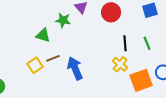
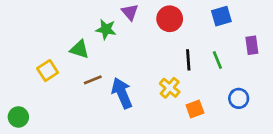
yellow cross: (120, 64) -> (170, 88), moved
yellow square: (35, 65) -> (48, 71), moved
orange square: (141, 80) -> (195, 109), moved, size x0.6

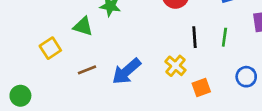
green line: (217, 60) -> (224, 37), turned 30
brown line: (93, 80) -> (87, 70), moved
blue arrow: (122, 93) -> (127, 71), turned -108

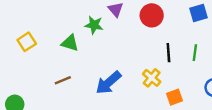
yellow square: (50, 48) -> (27, 42), moved
brown line: (87, 70) -> (63, 80), moved

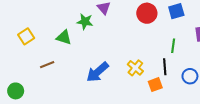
red circle: (152, 15) -> (147, 13), moved
black line: (168, 53) -> (165, 67), moved
brown line: (63, 80) -> (47, 65), moved

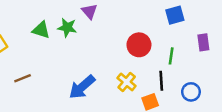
red circle: (147, 13) -> (139, 45), moved
green triangle: (64, 37) -> (41, 30), moved

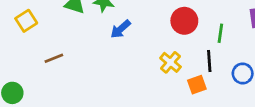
blue arrow: (82, 87) -> (121, 29), moved, size x0.7

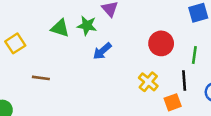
brown line: (54, 58) -> (41, 78), turned 30

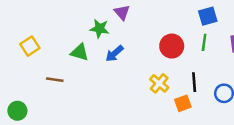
green triangle: (60, 28) -> (80, 52), moved
green line: (194, 55) -> (204, 42), moved

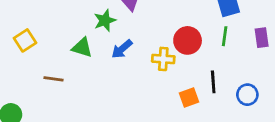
green star: (100, 29) -> (105, 20), turned -30
yellow cross: (159, 83) -> (163, 59), moved, turned -36
orange square: (183, 103) -> (189, 97), moved

